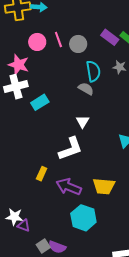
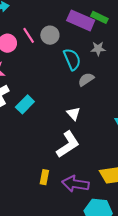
purple rectangle: (110, 37) -> (81, 20), size x1.4
gray semicircle: (86, 89) -> (86, 79), moved, turned -49

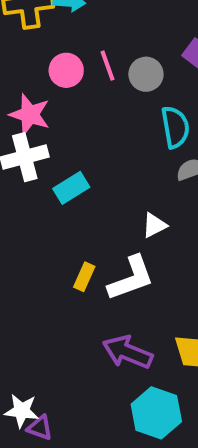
white triangle: (73, 114) -> (154, 225), turned 32
yellow rectangle: (44, 177) -> (84, 277), moved

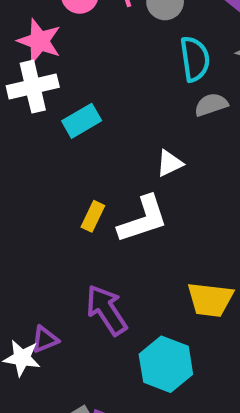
purple arrow: (128, 352) -> (106, 310), moved, turned 33
purple triangle: (40, 428) -> (45, 339), moved, turned -44

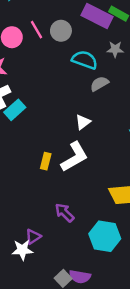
cyan semicircle: (195, 59) -> (85, 60), turned -50
cyan rectangle: (82, 121) -> (15, 110), moved
purple arrow: (106, 310) -> (65, 213), size x0.7

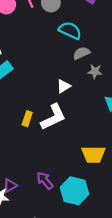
gray star: (115, 49) -> (95, 71), moved
purple arrow: (65, 213) -> (45, 181), moved

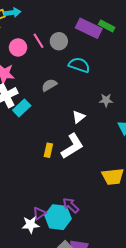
gray semicircle: (81, 53) -> (49, 85), moved
cyan hexagon: (74, 191) -> (58, 217), moved

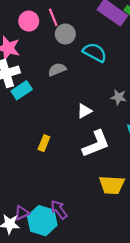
gray circle: (59, 41) -> (65, 34), moved
white L-shape: (72, 146) -> (96, 144), moved

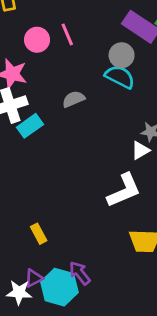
gray circle: (65, 34) -> (122, 55), moved
white triangle: (84, 111) -> (140, 150), moved
yellow rectangle: (44, 143) -> (39, 234), moved, turned -49

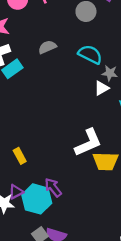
cyan semicircle: (120, 77) -> (90, 54), moved
white L-shape: (124, 190) -> (88, 143), moved

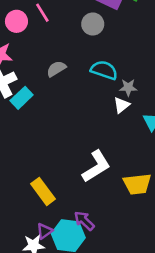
white L-shape: (88, 143) -> (96, 166), moved
yellow rectangle: (20, 156) -> (43, 191), size x1.5

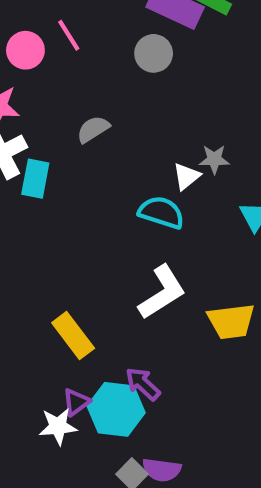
cyan semicircle: (104, 70) -> (161, 212), moved
cyan rectangle: (22, 98) -> (35, 179), turned -35
white triangle: (122, 105) -> (186, 176), moved

